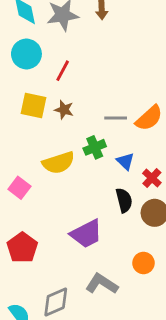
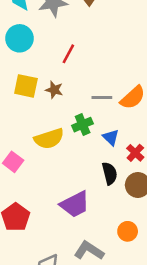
red line: (63, 71) -> (68, 54), moved

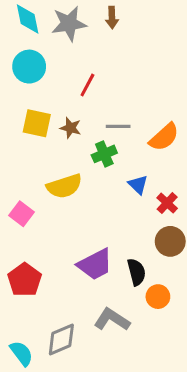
gray line: (102, 98) -> (118, 126), moved
green cross: (83, 125) -> (104, 154), moved
black semicircle: (110, 173) -> (136, 272), moved

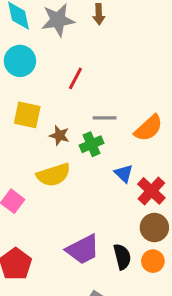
brown star: (71, 128) -> (59, 135), moved
red cross: (167, 203) -> (151, 191), size x1.4
orange circle: (158, 297) -> (153, 261), moved

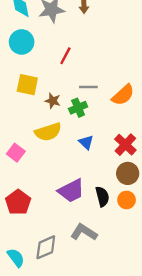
blue triangle: (124, 173) -> (86, 142), moved

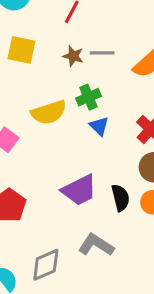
brown star: (53, 101) -> (73, 56), moved
green cross: (78, 108) -> (88, 97), moved

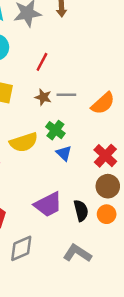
green cross: (88, 97) -> (55, 130), turned -30
gray L-shape: (96, 245) -> (77, 253), moved
gray diamond: (46, 265) -> (21, 248), moved

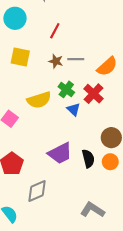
red cross: (105, 156) -> (94, 94), moved
gray L-shape: (77, 253) -> (92, 210), moved

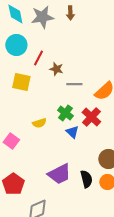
red line: (55, 31) -> (38, 58), moved
brown star: (56, 61) -> (56, 69), moved
yellow semicircle: (39, 100) -> (39, 123), size x0.6

